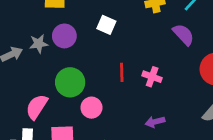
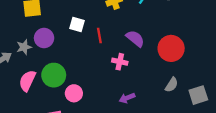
purple semicircle: (183, 35) -> (135, 39), moved
red line: (122, 72) -> (99, 35), moved
pink semicircle: (37, 107) -> (27, 81), moved

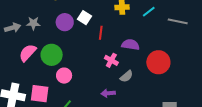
purple circle: (44, 38) -> (65, 22), moved
purple semicircle: (135, 39) -> (130, 45), turned -48
gray semicircle: (172, 85) -> (126, 76), moved

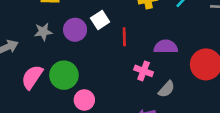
white square: (84, 18) -> (100, 20), turned 32
gray star: (33, 23) -> (43, 32), moved

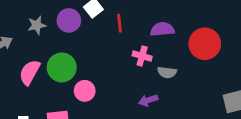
gray semicircle: (167, 89) -> (167, 72), turned 60

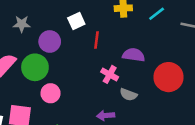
purple circle: (69, 20) -> (50, 41), moved

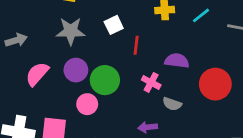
gray star: (22, 24) -> (71, 31), moved, size x1.5
purple circle: (50, 41) -> (76, 70), moved
green circle: (35, 67) -> (105, 80), moved

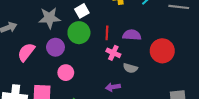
red line: (136, 45) -> (107, 33), moved
green circle: (105, 80) -> (79, 33), moved

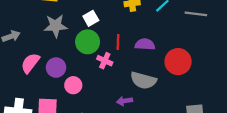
purple circle: (55, 47) -> (56, 68), moved
pink cross: (113, 53) -> (105, 61), moved
gray semicircle: (130, 68) -> (143, 80), size x1.6

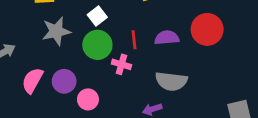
red circle: (178, 62) -> (207, 29), moved

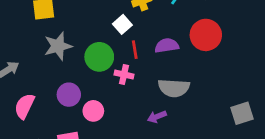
white square: (97, 16) -> (122, 24), moved
pink semicircle: (32, 80) -> (24, 106), moved

